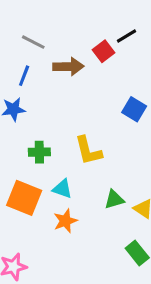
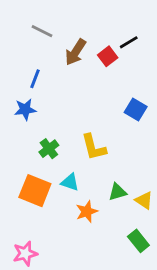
gray line: (33, 42) -> (42, 31), moved
brown arrow: (68, 67) -> (76, 52), moved, turned 124
green cross: (39, 152) -> (49, 149), turned -36
orange star: (65, 221) -> (87, 212), moved

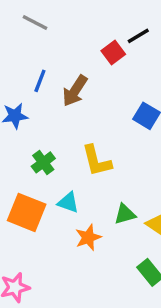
brown arrow: (76, 52) -> (75, 91), moved
blue line: (35, 79) -> (40, 81), moved

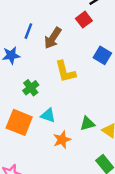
red square: (113, 53) -> (84, 20), moved
yellow L-shape: (97, 161) -> (65, 72), moved

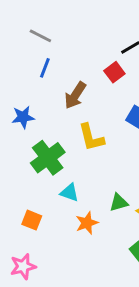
blue line: (28, 31) -> (45, 68), moved
green cross: (31, 88) -> (48, 158), size x1.6
orange square: (19, 122) -> (32, 220), moved, size x0.6

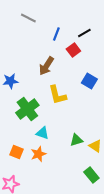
gray line: (40, 36) -> (28, 18), moved
blue line: (45, 68) -> (56, 34), moved
orange star: (87, 223) -> (38, 154), moved

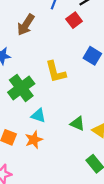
brown arrow: (46, 66) -> (26, 25), moved
green triangle: (76, 140) -> (77, 124), turned 40

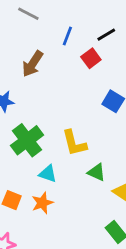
yellow L-shape: (56, 72) -> (74, 143), moved
green triangle: (77, 124) -> (97, 172), moved

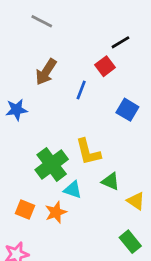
blue line: (67, 36) -> (81, 90), moved
green cross: (27, 140) -> (52, 164), moved
cyan triangle: (48, 174) -> (73, 190), moved

